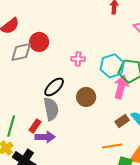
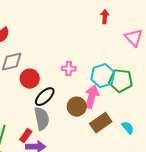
red circle: (39, 42) -> (30, 79), moved
pink arrow: (121, 87) -> (92, 97), moved
brown rectangle: (122, 121) -> (101, 123), moved, size x1.5

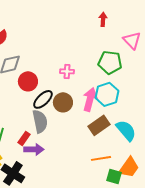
cyan hexagon: (103, 76) -> (107, 94), moved
green pentagon: (121, 81) -> (110, 62), moved
brown circle: (77, 107) -> (63, 102), moved
cyan semicircle: (128, 128) -> (126, 130), size x1.6

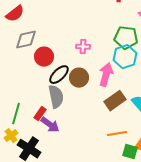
cyan hexagon: (107, 94) -> (125, 57), moved
purple arrow: (34, 149) -> (50, 125), turned 36

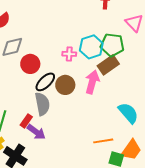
cyan hexagon: (125, 57) -> (91, 47), moved
brown rectangle: (115, 101) -> (108, 65), moved

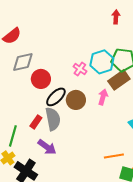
pink cross: (69, 54) -> (80, 69), turned 32
pink arrow: (92, 82) -> (103, 97), size x0.7
red rectangle: (26, 121) -> (36, 122), moved

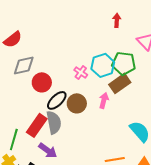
red rectangle: (36, 122) -> (37, 125), size x1.6

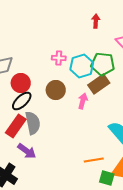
pink cross: (81, 72) -> (59, 58), moved, turned -32
black ellipse: (57, 100) -> (22, 101), moved
brown circle: (77, 103) -> (56, 90), moved

